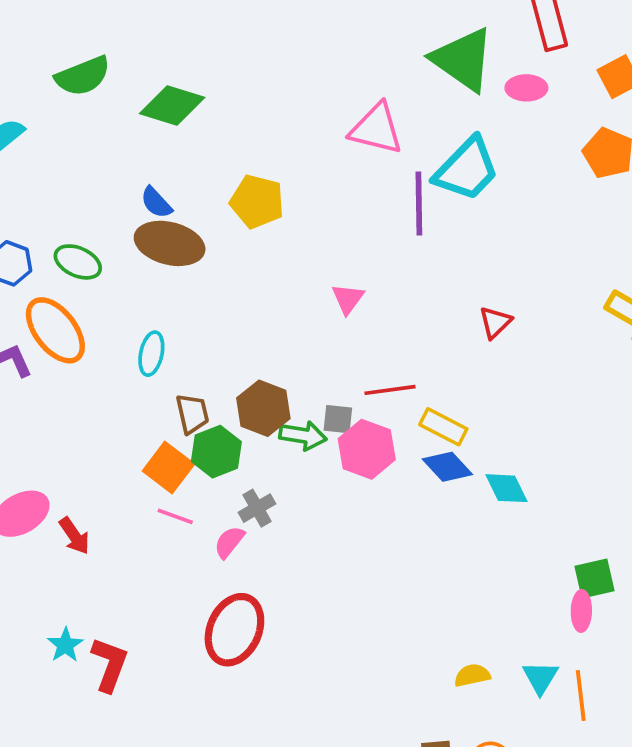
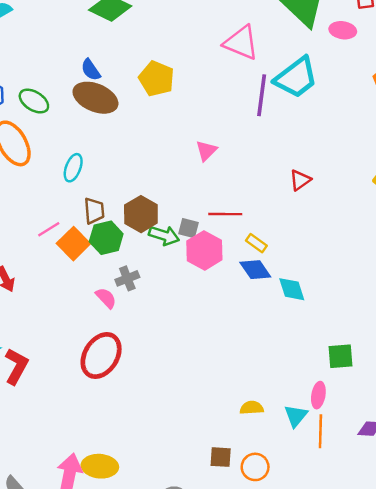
yellow rectangle: (443, 427) -> (256, 243), size x0.7
pink line: (175, 516) -> (49, 229), moved, turned -60
pink semicircle: (229, 542) -> (106, 298), turned 90
pink ellipse: (581, 611) -> (318, 395), moved

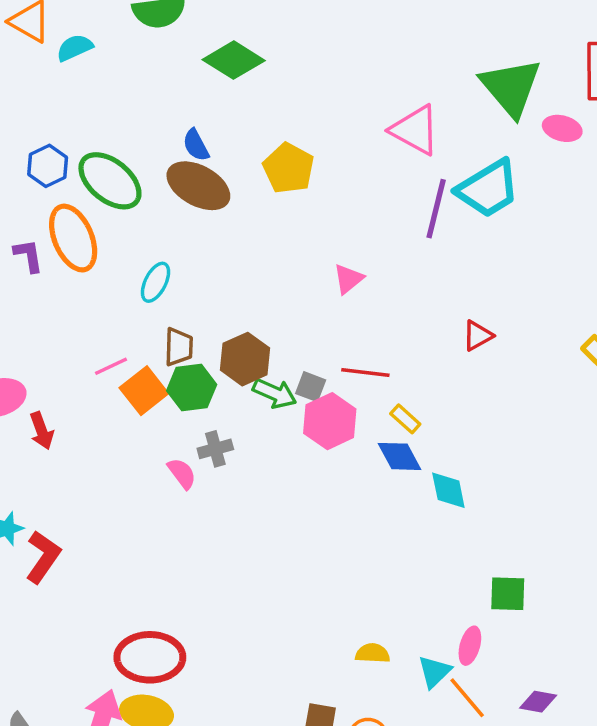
green ellipse: (34, 101) -> (110, 181), size x1.5
red ellipse: (101, 356) -> (150, 657), moved, turned 51
orange line: (320, 431) -> (467, 698), turned -48

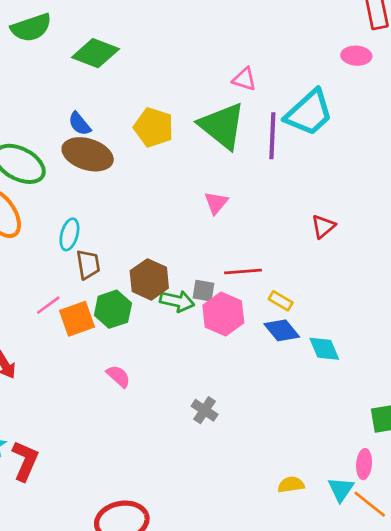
green triangle: (511, 87) -> (222, 126), moved
pink triangle: (415, 130) -> (244, 79), size x0.6
brown trapezoid: (179, 347) -> (88, 265), moved
orange square: (144, 391) -> (77, 319), turned 30
gray cross: (215, 449) -> (205, 410), moved, turned -30

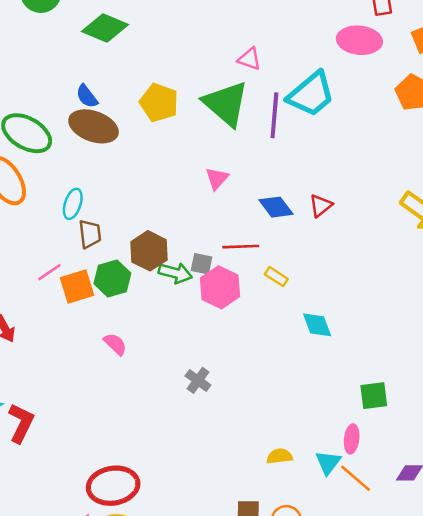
pink ellipse: (356, 56) -> (359, 40), size x1.5
blue diamond: (282, 330) -> (276, 207), moved

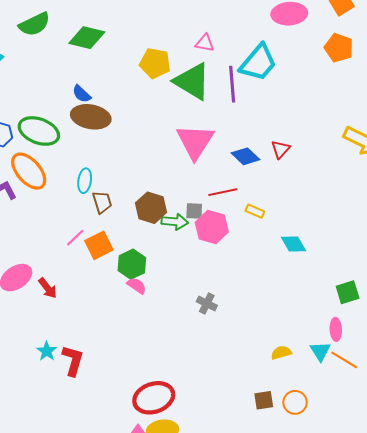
yellow pentagon: (159, 103) -> (155, 63), moved
pink triangle: (217, 178) -> (195, 142), size x2.0
green hexagon: (112, 278) -> (132, 264), moved

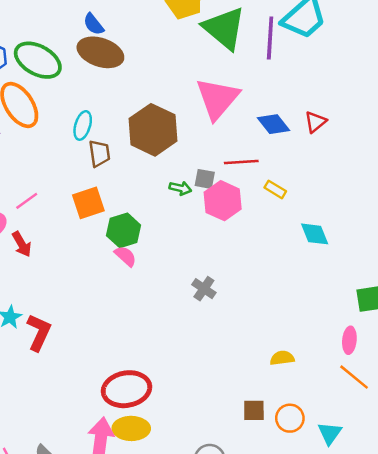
brown hexagon: (151, 208) -> (153, 130), moved, size x1.4
green arrow: (175, 222) -> (180, 188), size x0.7
pink line: (75, 238) -> (27, 201), moved
cyan triangle: (320, 351) -> (330, 433), moved

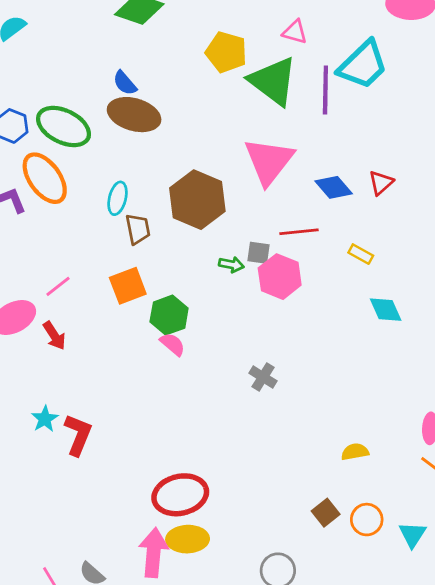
yellow rectangle: (275, 189) -> (361, 254), moved
brown square: (254, 410) -> (326, 513), turned -35

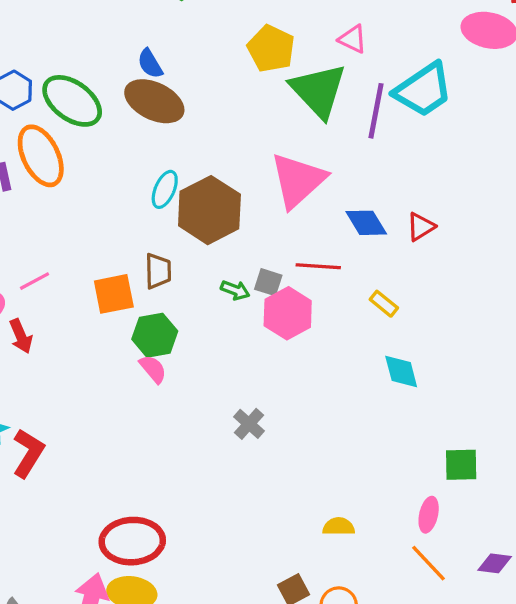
cyan ellipse: (118, 198) -> (165, 189), moved
brown trapezoid: (138, 229) -> (158, 271), moved

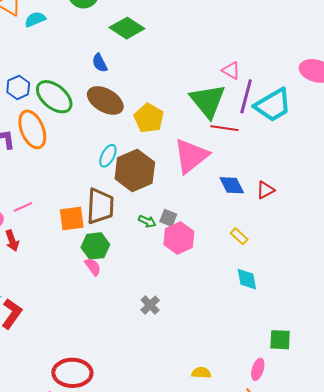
yellow pentagon: (271, 49) -> (149, 118), moved
blue semicircle: (150, 64) -> (100, 63), moved
purple line: (376, 111) -> (246, 96), moved
red line: (318, 266) -> (224, 128), moved
brown trapezoid: (158, 271) -> (100, 206), size x1.6

